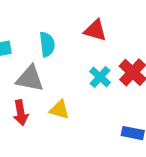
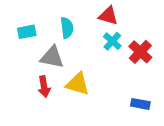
cyan cross: (100, 77) -> (112, 41), moved
yellow triangle: (60, 110) -> (78, 84), size x1.4

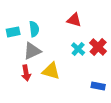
cyan semicircle: (67, 28) -> (34, 29), moved
cyan cross: (112, 41) -> (78, 49), moved
gray triangle: (52, 57) -> (32, 51), turned -36

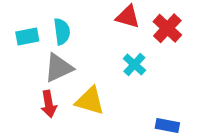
red cross: (98, 47) -> (167, 28), moved

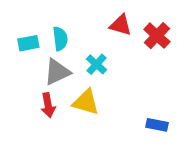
cyan cross: (134, 64) -> (96, 64), moved

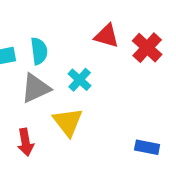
yellow triangle: (86, 102) -> (68, 122), turned 36
red arrow: (48, 105) -> (26, 142), moved

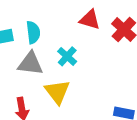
gray triangle: (36, 88) -> (30, 63), turned 32

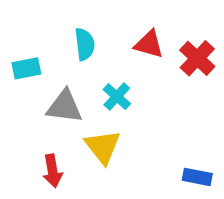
cyan semicircle: (33, 32) -> (85, 44), moved

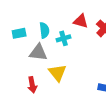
cyan semicircle: (85, 44) -> (44, 30), moved
cyan cross: (117, 97) -> (64, 38), moved, turned 32

